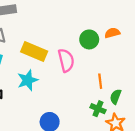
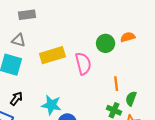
yellow rectangle: (34, 52) -> (52, 55), turned -40
cyan star: (28, 80) -> (51, 105), moved, turned 30

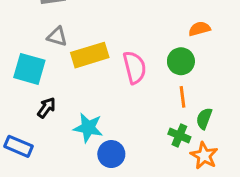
gray triangle: (18, 40) -> (57, 37), moved
green circle: (106, 43) -> (181, 61), moved
black arrow: (16, 99) -> (46, 108), moved

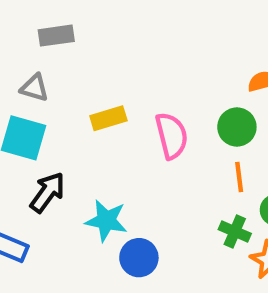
gray triangle: (57, 37) -> (34, 88), moved
yellow rectangle: (90, 55) -> (108, 118), size x0.7
black arrow: (46, 108) -> (47, 192), size x1.4

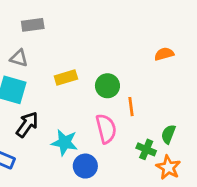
green circle: (237, 127) -> (107, 86), moved
pink semicircle: (172, 136) -> (106, 129), moved
orange line: (239, 177) -> (131, 107), moved

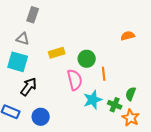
gray rectangle: (33, 25) -> (33, 15), turned -63
pink semicircle: (106, 129) -> (75, 80), moved
cyan star: (65, 143) -> (93, 100), moved, turned -30
blue circle: (85, 166) -> (41, 117), moved

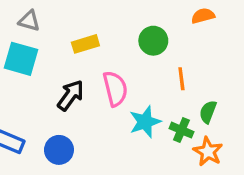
green circle: (87, 59) -> (153, 41), moved
orange line: (104, 74) -> (181, 79), moved
black arrow: (29, 87) -> (71, 95), moved

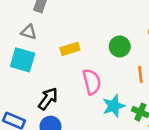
black arrow: (71, 95) -> (48, 99), moved

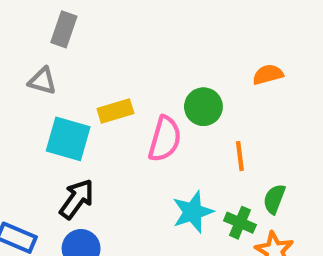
cyan square: (23, 60) -> (68, 139), moved
pink semicircle: (92, 82) -> (165, 139), moved, turned 30

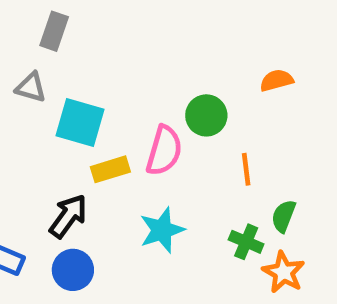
yellow rectangle: (115, 111) -> (110, 169), moved
cyan square: (68, 139) -> (80, 122), moved
cyan star: (193, 212) -> (162, 230), moved

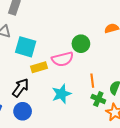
pink semicircle: (164, 151) -> (62, 59), turned 60
orange line: (246, 169) -> (92, 81), moved

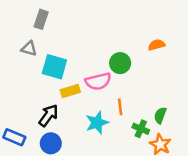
orange line: (92, 81) -> (120, 107), moved

